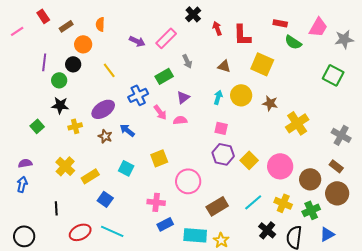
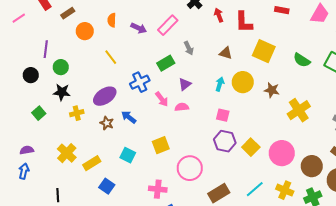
orange semicircle: (100, 24) -> (112, 20), moved
green semicircle: (293, 42) -> (302, 60), moved
black circle: (73, 64) -> (31, 75), moved

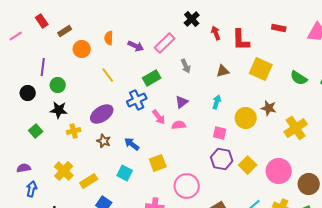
brown triangle: (226, 53) -> (223, 71), turned -32
green rectangle: (166, 63) -> (152, 78), moved
yellow circle: (243, 82) -> (246, 118), moved
blue arrow: (129, 117) -> (132, 144), moved
blue arrow: (24, 171) -> (32, 189), moved

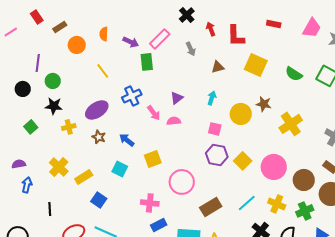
gray arrow: (186, 66) -> (191, 49), moved
green rectangle: (152, 78) -> (147, 62), moved, turned -66

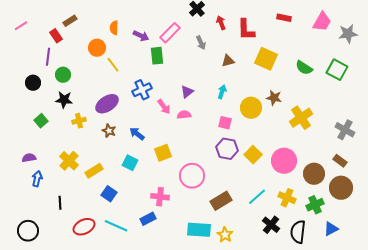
red rectangle: (37, 17) -> (56, 36), moved
orange circle: (77, 45) -> (97, 48), moved
blue rectangle: (159, 225) -> (148, 219), moved

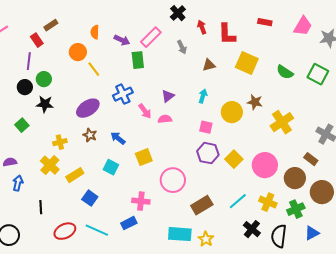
black circle: (33, 83) -> (25, 87), moved
yellow cross: (79, 121) -> (60, 142), moved
brown rectangle: (340, 161) -> (311, 159), moved

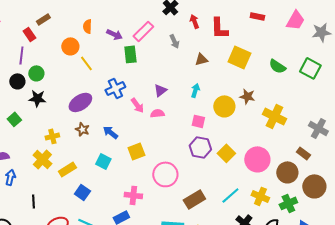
yellow cross: (282, 122) -> (274, 116), turned -30

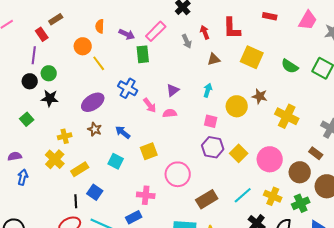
red arrow: (194, 21) -> (205, 32), moved
blue cross: (115, 88) -> (128, 88), turned -36
black line: (33, 201) -> (76, 201), moved

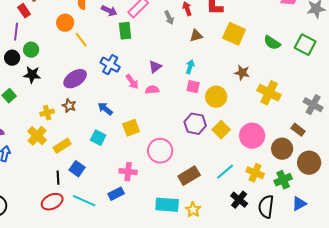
yellow circle: (237, 106) -> (216, 97), moved
pink square: (211, 121) -> (193, 87), moved
brown star: (95, 129) -> (69, 106), moved

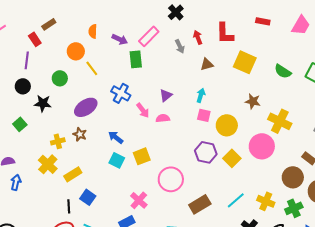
green circle: (31, 50) -> (60, 78), moved
pink circle: (252, 136) -> (262, 146), moved
cyan square: (98, 138) -> (117, 160), moved
pink cross: (128, 172) -> (139, 200), turned 36

